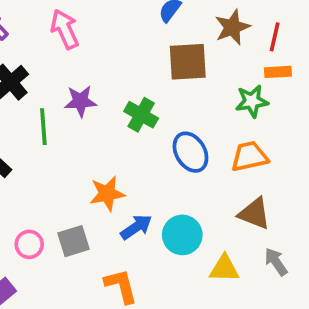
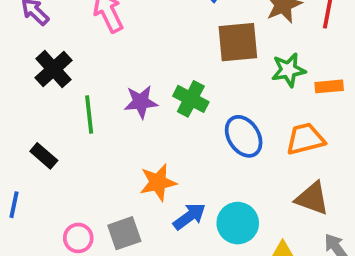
orange rectangle: (278, 72) -> (329, 86), moved
purple star: (80, 101) -> (141, 102), moved
green star: (252, 101) -> (288, 70), moved

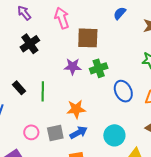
brown square: (238, 42) -> (88, 38), moved
green cross: (191, 99) -> (99, 68), turned 36
green line: (89, 115) -> (43, 91), moved
blue arrow: (189, 216) -> (79, 133), moved

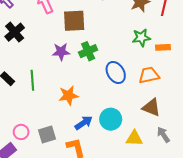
pink circle: (31, 132) -> (21, 132), moved
gray square: (55, 133) -> (47, 135), moved
blue arrow: (79, 133) -> (84, 123), moved

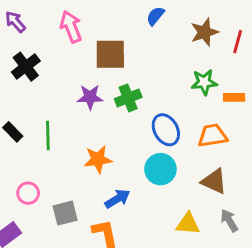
cyan circle: (111, 119) -> (160, 169), moved
pink circle: (21, 132) -> (28, 193), moved

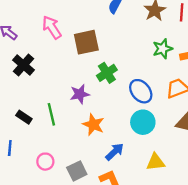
purple star: (90, 97) -> (80, 94), moved
orange star: (98, 159) -> (93, 125), turned -30
yellow triangle: (188, 224) -> (155, 162), moved

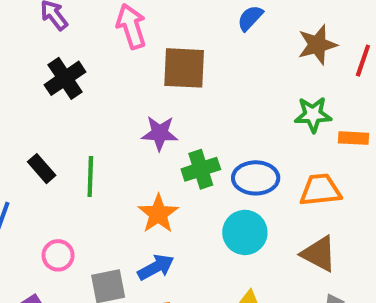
green cross: (107, 73) -> (201, 169), moved
blue ellipse: (141, 91) -> (256, 178), turned -65
purple star: (80, 94) -> (160, 133), moved
blue arrow: (115, 152) -> (156, 267), moved

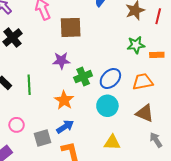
blue ellipse: (256, 178) -> (110, 79), turned -40

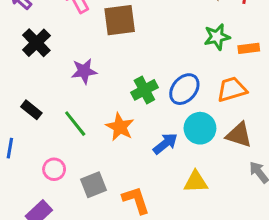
purple star: (61, 61) -> (84, 71), moved
green line: (29, 85) -> (75, 124), moved, turned -30
cyan circle: (107, 106) -> (200, 128), moved
blue arrow: (65, 127) -> (165, 144), moved

